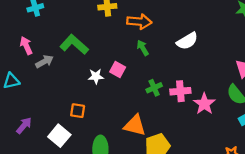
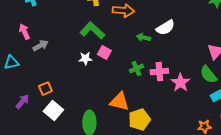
green L-shape: (74, 44) -> (92, 31), moved
green arrow: (143, 48) -> (143, 38), moved, turned -48
orange square: (78, 111) -> (45, 89), moved, turned -32

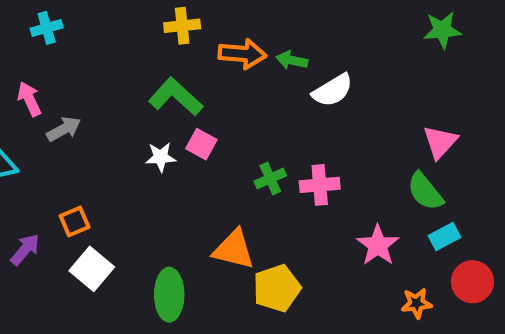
green arrow: (143, 38) -> (292, 60), moved
pink star: (180, 83) -> (378, 245), moved

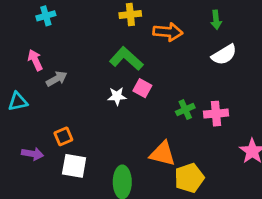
green arrow: (292, 60) -> (216, 20), moved, turned -108
purple arrow: (25, 249) -> (33, 154), turned 60
white square: (92, 269) -> (74, 166), turned -30

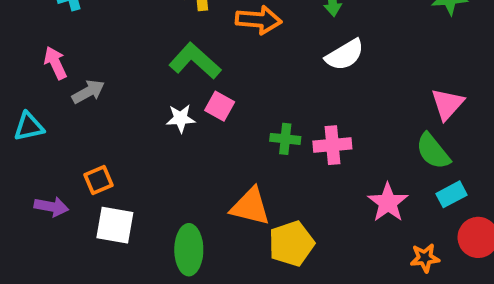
green cross: (185, 110) -> (285, 139), turned 30

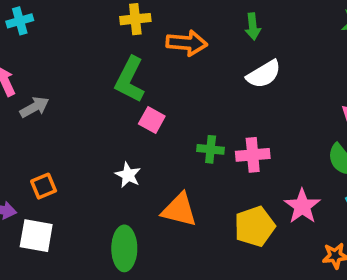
green L-shape: (195, 61) -> (130, 80), turned -105
white star: (181, 118) -> (128, 175), moved, turned 30
white square: (115, 225) -> (36, 236), moved
yellow pentagon: (291, 244) -> (255, 226), moved

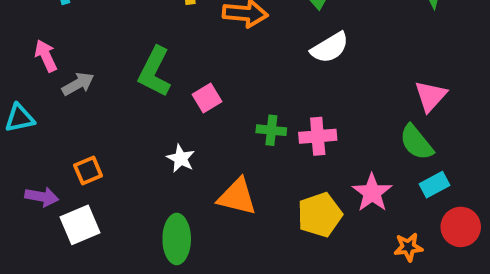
green L-shape: (130, 80) -> (155, 72), moved
pink square: (152, 120) -> (207, 98), turned 30
white square: (36, 236) -> (80, 225), turned -33

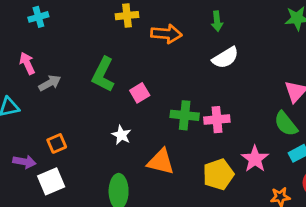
green cross: (271, 130) -> (185, 115), size x1.4

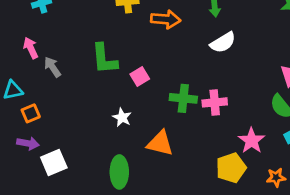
green L-shape: (103, 75) -> (104, 59), turned -32
gray arrow: (50, 83) -> (52, 67), turned -95
orange square: (57, 143) -> (31, 113), moved
yellow pentagon: (218, 174) -> (231, 168), moved

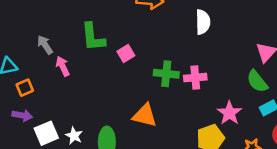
white semicircle: (223, 42) -> (203, 22), turned -60
pink arrow: (31, 48) -> (63, 66), moved
white star: (122, 117) -> (74, 136), moved

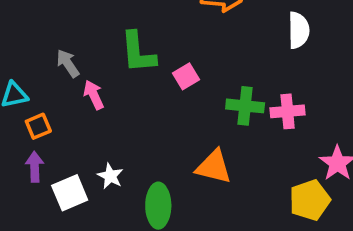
purple arrow: (22, 115) -> (35, 167), turned -102
white star: (74, 136) -> (110, 176), moved

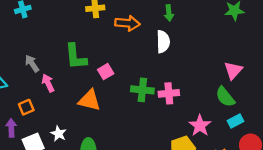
white semicircle: (299, 30) -> (163, 42), moved
orange square: (38, 126) -> (26, 107), moved
orange triangle: (214, 167) -> (89, 100), moved

